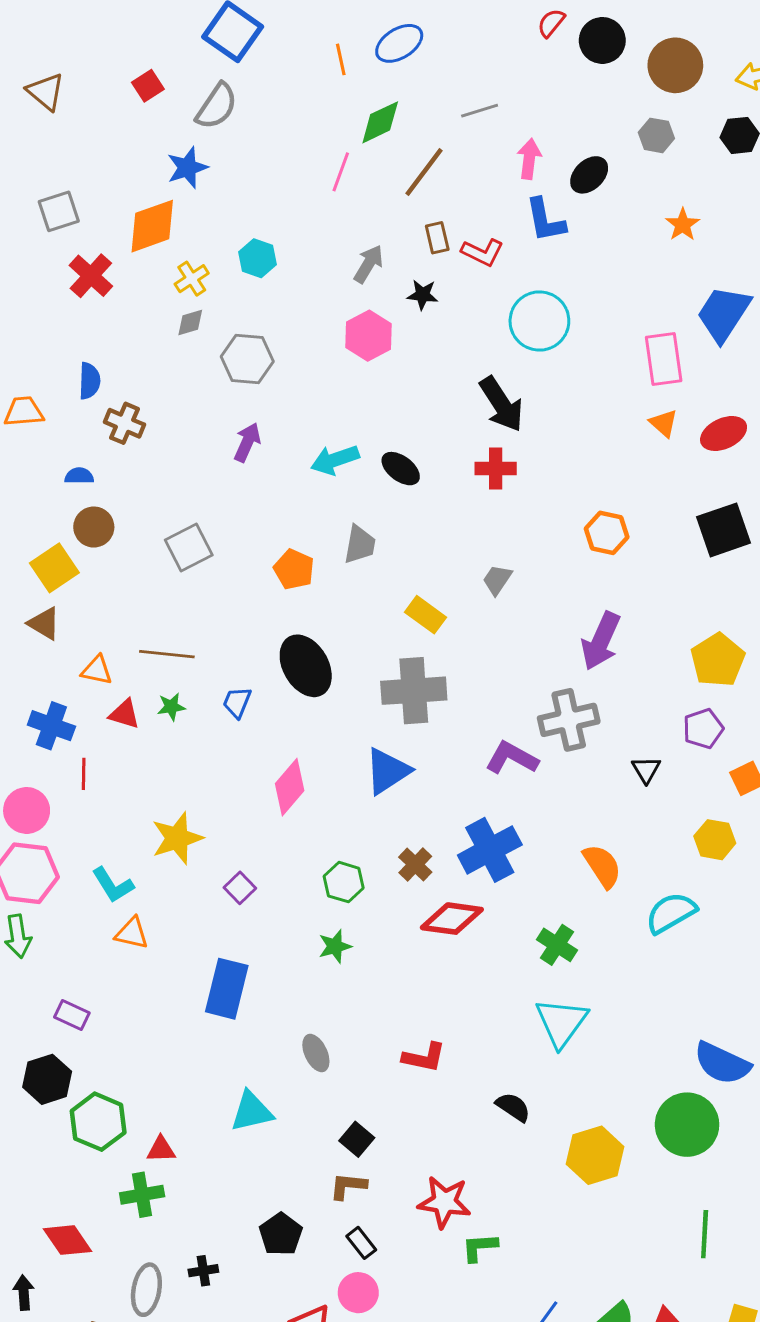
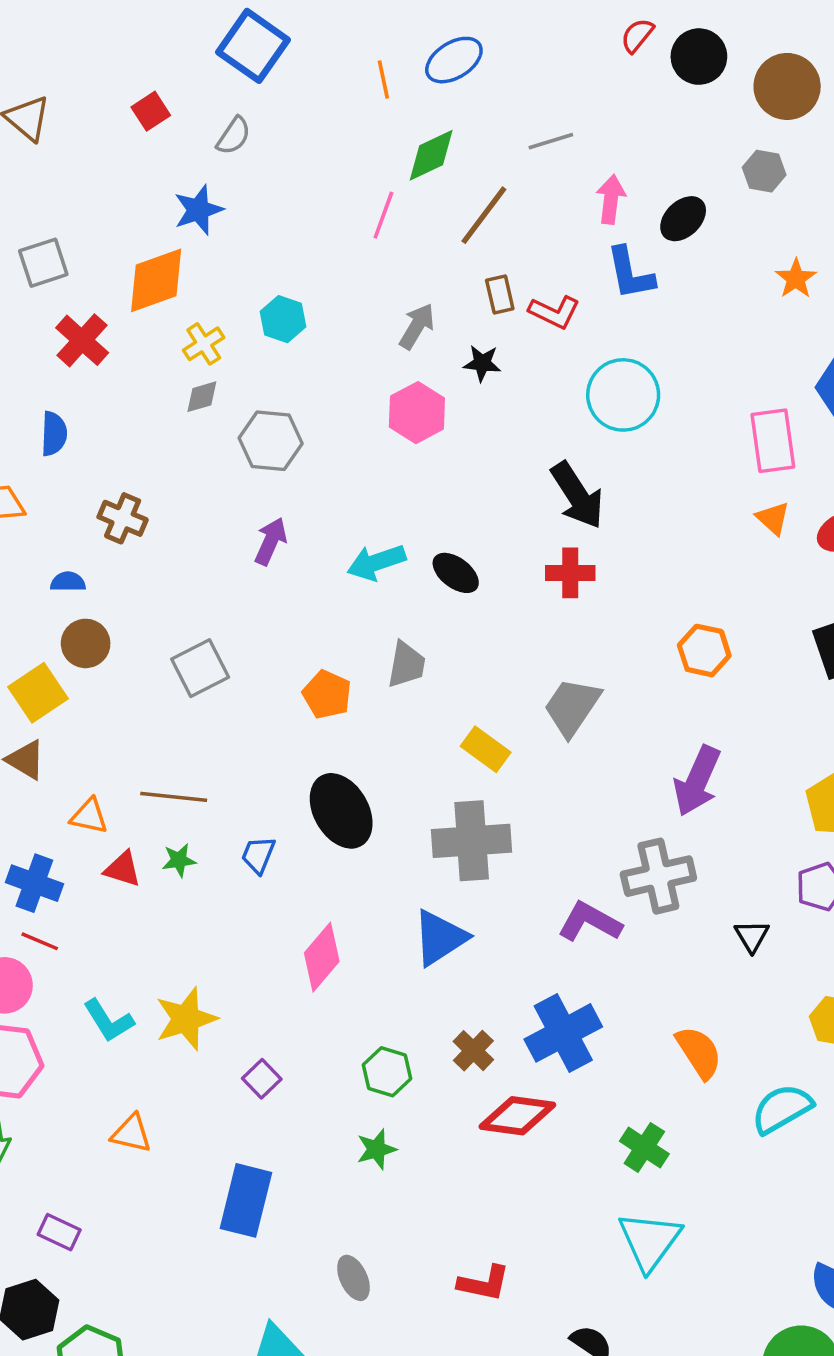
gray semicircle: (217, 106) -> (234, 136), size x0.7
blue semicircle: (89, 381) -> (54, 434), moved
gray trapezoid: (497, 580) -> (572, 707), size x1.6
red line: (84, 774) -> (40, 941), moved, turned -68
cyan L-shape: (113, 885) -> (108, 1021), moved

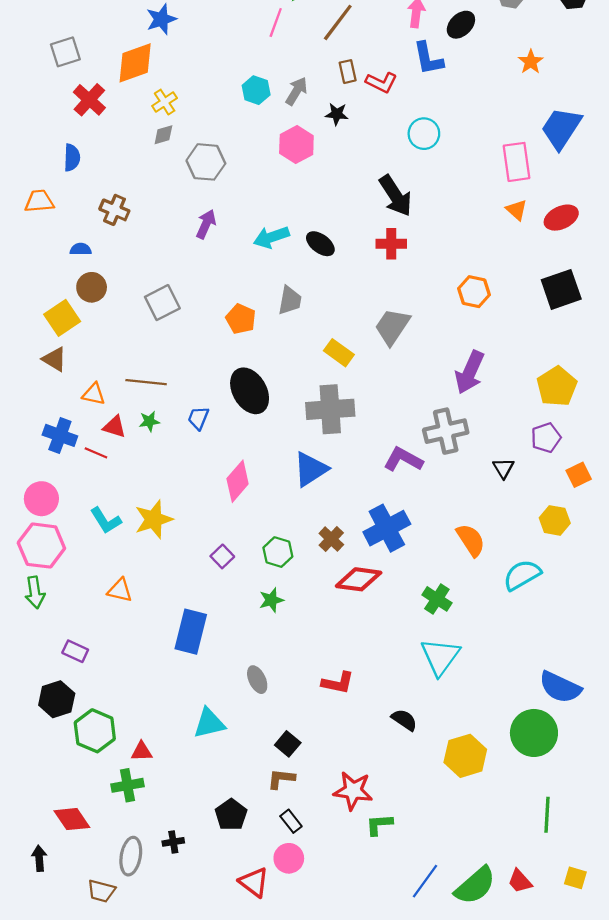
cyan hexagon: (283, 319) -> (256, 90), moved
cyan circle: (623, 395) -> (424, 134), size x0.7
red line: (40, 941) -> (96, 453), moved
purple square: (262, 1079) -> (222, 556), moved

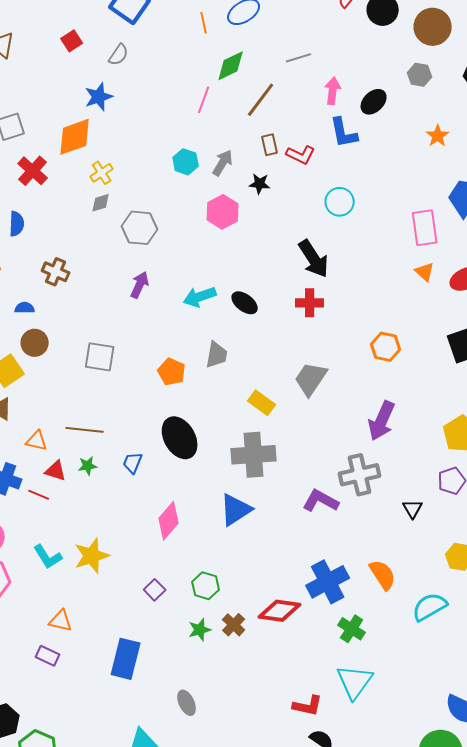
gray square: (162, 303) -> (100, 357), turned 36
blue cross: (387, 528) -> (328, 582), moved
brown cross: (331, 539) -> (234, 625), moved
purple rectangle: (75, 651) -> (48, 656), moved
red L-shape: (338, 683) -> (308, 706), moved

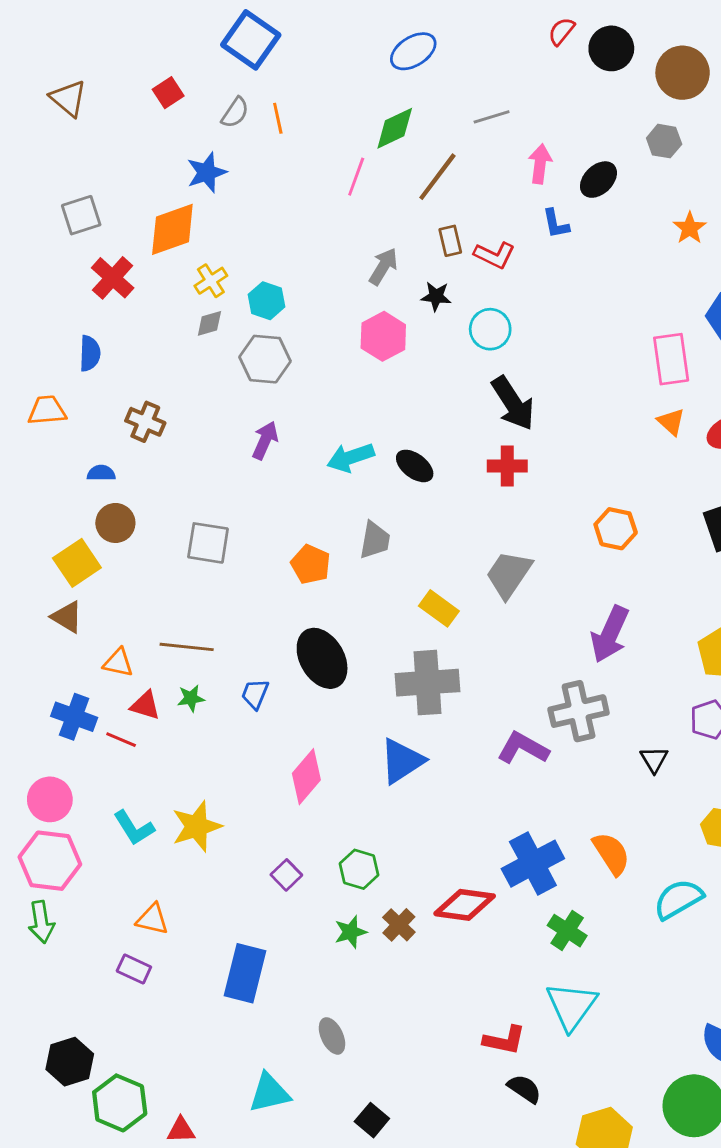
orange line: (204, 23) -> (278, 118), moved
blue L-shape: (344, 133) -> (556, 224), size x0.7
cyan hexagon: (186, 162) -> (266, 301), moved
cyan circle: (340, 202) -> (490, 329), moved

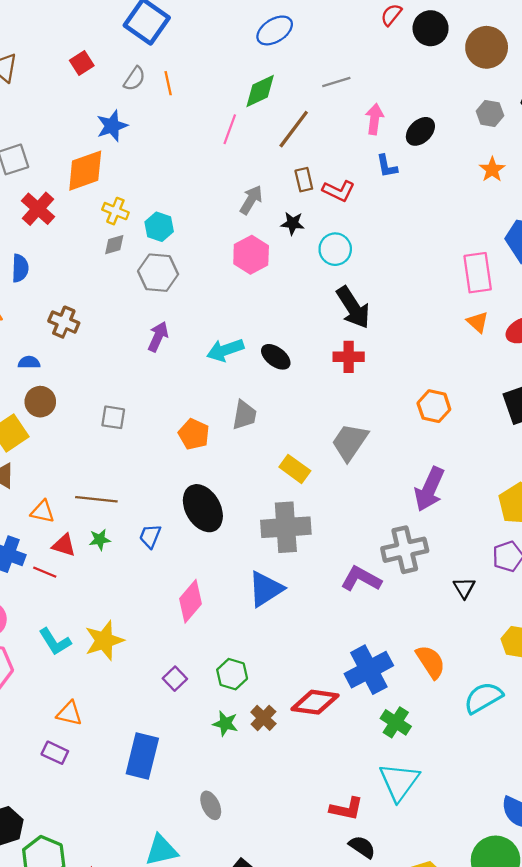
gray hexagon: (664, 141) -> (490, 113), moved
yellow cross: (211, 281) -> (115, 211), turned -35
gray square: (208, 543) -> (113, 417), size x0.7
green star: (351, 932) -> (225, 723), turned 30

